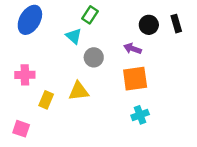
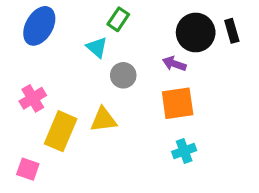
black circle: (149, 25) -> (196, 32), size x1.5
pink cross: (25, 75) -> (33, 98), turned -30
yellow rectangle: (46, 100) -> (61, 131), size x1.6

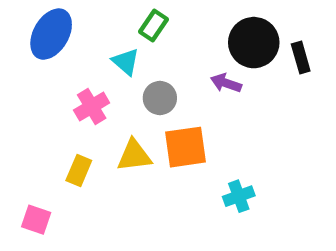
black rectangle: (232, 31) -> (301, 57), moved
pink cross: (33, 98) -> (92, 107), moved
orange square: (178, 103) -> (185, 147), moved
yellow rectangle: (61, 131) -> (79, 171), size x0.6

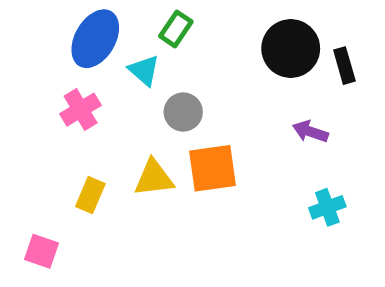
blue ellipse: (51, 34) -> (95, 39), moved
purple arrow: (226, 83) -> (310, 132), moved
pink cross: (92, 107) -> (81, 110), moved
cyan cross: (239, 196) -> (327, 207), moved

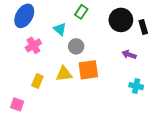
green rectangle: (176, 29) -> (81, 12), moved
blue ellipse: (95, 39) -> (24, 16), moved
cyan cross: (327, 207) -> (136, 86), turned 32

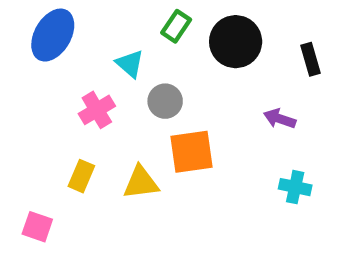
black circle: (121, 20) -> (236, 42), moved
pink cross: (33, 45) -> (97, 110), moved
yellow triangle: (64, 74) -> (141, 183), moved

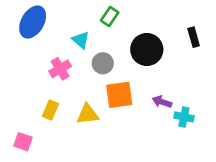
black circle: (236, 42) -> (147, 50), moved
purple arrow: (280, 119) -> (162, 102), moved

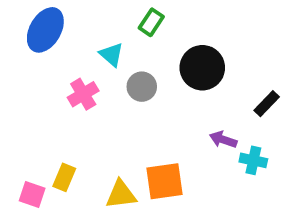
black rectangle: (194, 37) -> (267, 104), moved, turned 60
orange square: (119, 95) -> (164, 181), moved
yellow rectangle: (50, 110) -> (64, 177), moved
yellow triangle: (88, 114) -> (121, 194), moved

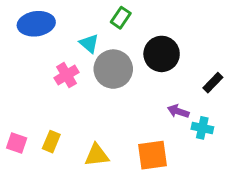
blue ellipse: (45, 30) -> (36, 24), turned 52
gray circle: (142, 87) -> (113, 69), size x1.6
orange square: (164, 181) -> (153, 155), moved
pink square: (32, 194) -> (17, 143), moved

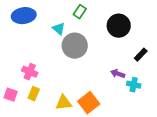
black circle: (162, 54) -> (119, 26), moved
pink cross: (66, 75) -> (30, 72), moved, turned -35
orange square: (153, 155) -> (89, 103), moved, turned -30

